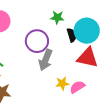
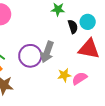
cyan circle: (87, 31) -> (88, 22), size x0.6
purple circle: (37, 41) -> (30, 56), moved

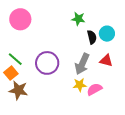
red triangle: (89, 49) -> (106, 61), size x0.6
gray arrow: (47, 52) -> (82, 64), moved

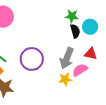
green star: (78, 19) -> (72, 16), moved
pink semicircle: (94, 89) -> (80, 70), moved

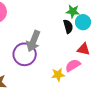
green star: (72, 16) -> (73, 11), moved
gray arrow: (67, 58) -> (33, 41), moved

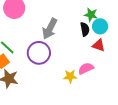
gray arrow: (33, 41) -> (50, 29), moved
red triangle: (84, 49) -> (99, 45), moved

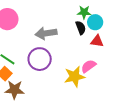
gray arrow: (50, 29) -> (46, 33), turned 65
yellow star: (70, 76) -> (75, 77), size x1.5

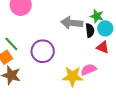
gray arrow: (46, 33) -> (72, 23), moved

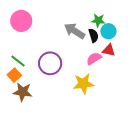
gray arrow: (72, 23) -> (74, 31), turned 35
pink semicircle: (89, 70) -> (94, 59), moved

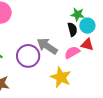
gray arrow: (74, 31) -> (47, 46), moved
yellow star: (83, 84) -> (61, 77), turned 30

